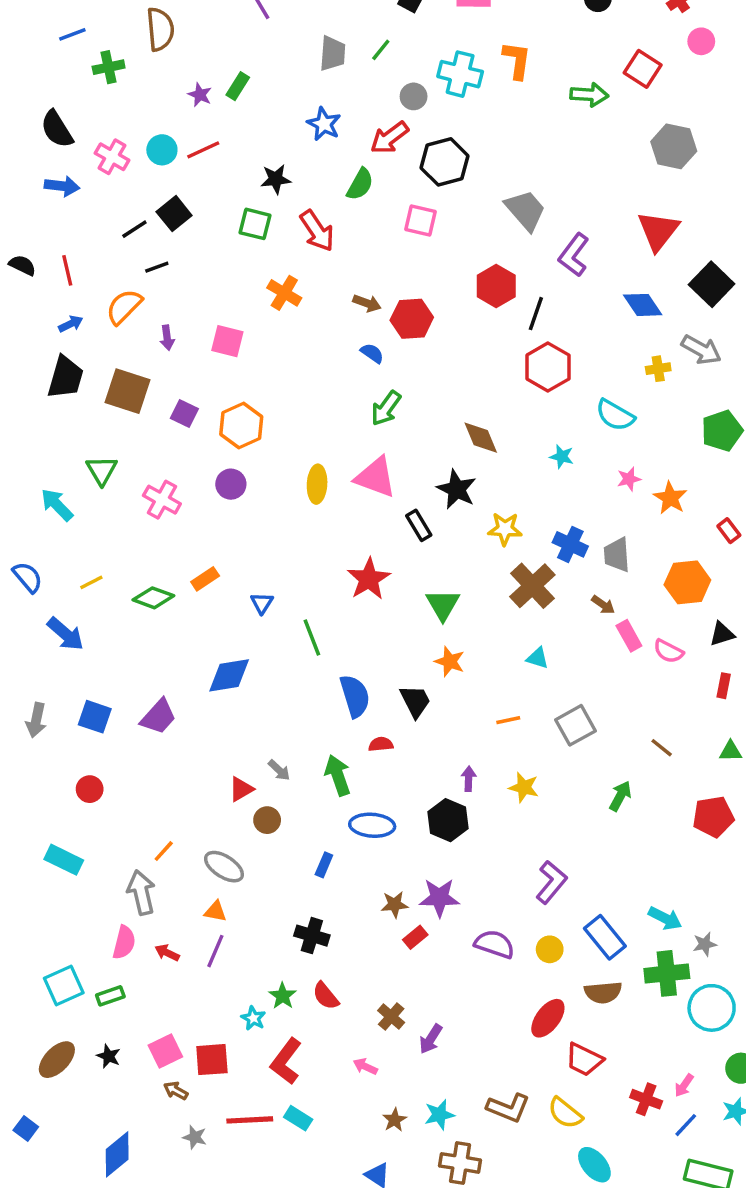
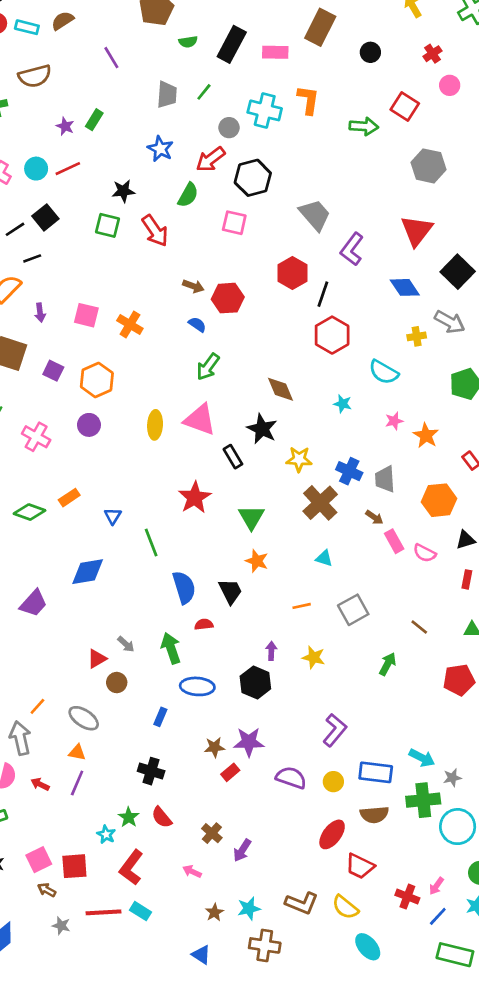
brown semicircle: (160, 29) -> (35, 76), turned 80
orange cross: (284, 293) -> (130, 324), moved
blue rectangle: (605, 937) -> (376, 772), turned -44

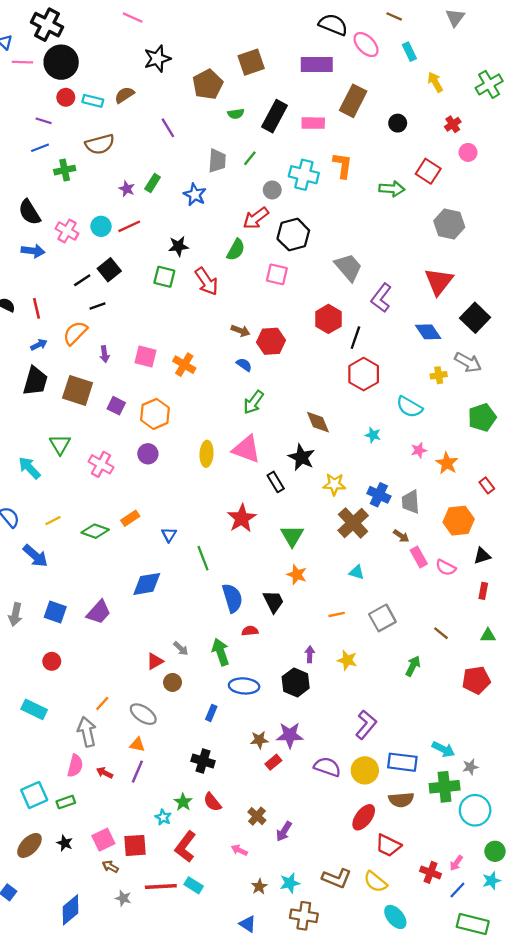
blue star: (160, 149) -> (195, 195), moved
yellow circle: (333, 782) -> (365, 770), size x1.5

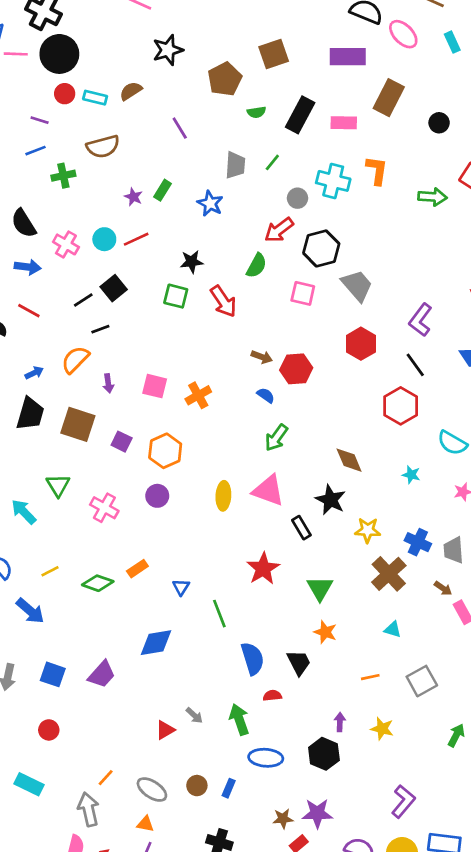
gray trapezoid: (348, 267) -> (357, 285), moved
red line: (36, 308) -> (29, 311), moved, turned -48
black line: (355, 338) -> (415, 365), moved, turned -55
orange cross: (184, 365) -> (198, 395), turned 30
brown circle: (173, 682) -> (197, 786), moved

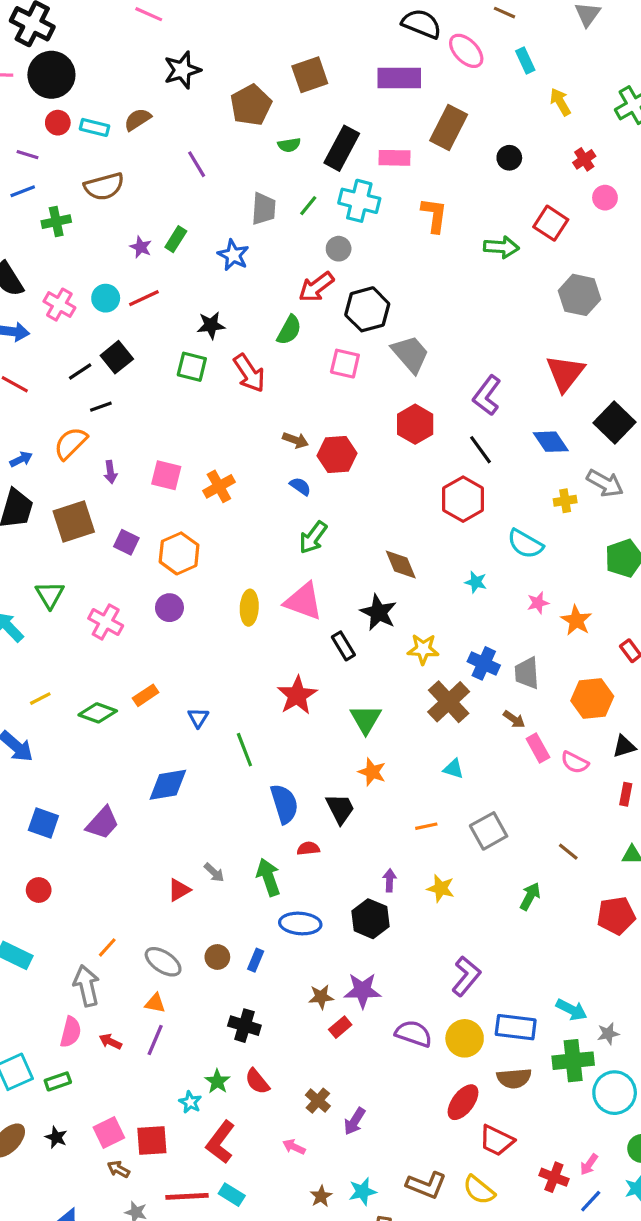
cyan cross: (333, 181) -> (359, 201), moved
brown square: (78, 424) -> (74, 521), turned -36

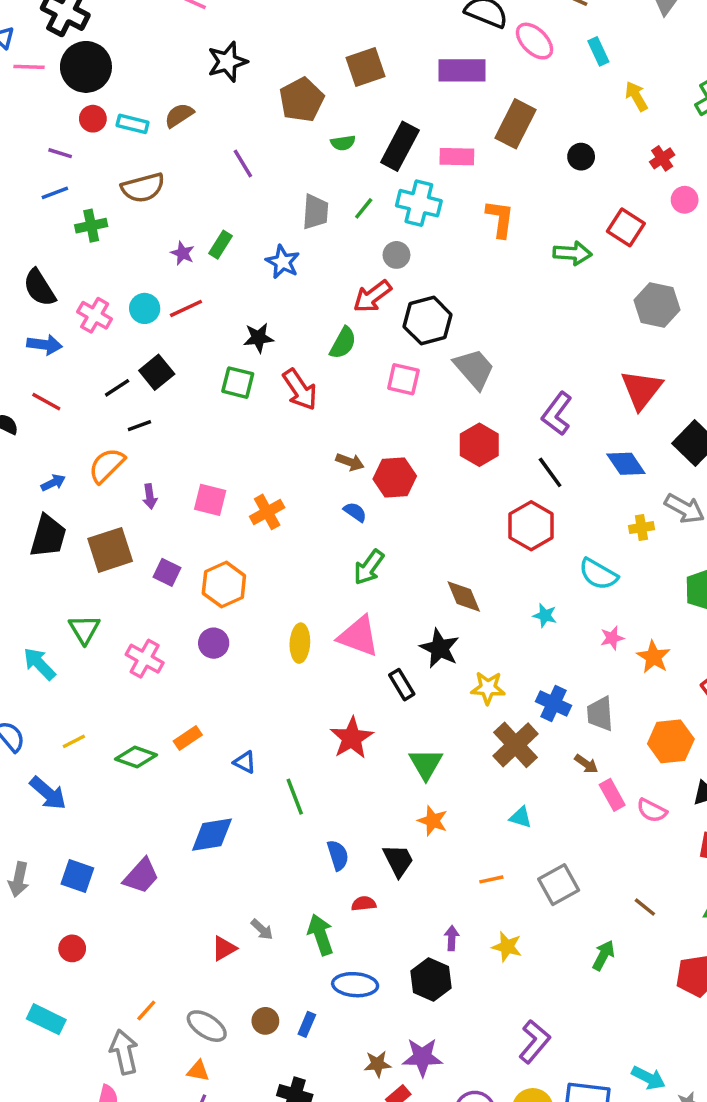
blue triangle: (198, 718) -> (245, 762), turned -35
blue semicircle: (284, 804) -> (338, 855), size x0.7

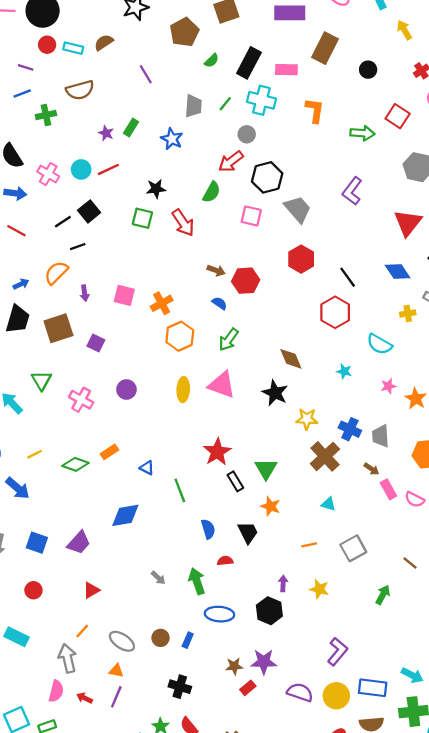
green semicircle: (343, 143) -> (212, 61), turned -35
purple L-shape: (557, 414) -> (352, 191), moved
orange hexagon: (224, 584) -> (180, 336), moved
black rectangle: (402, 685) -> (235, 481), moved
red triangle: (224, 948) -> (91, 590), moved

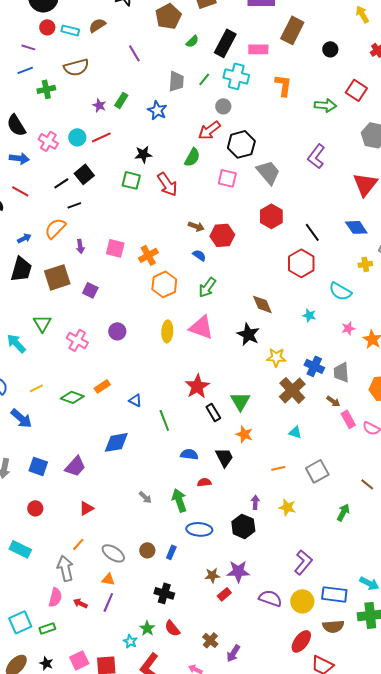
blue semicircle: (208, 529) -> (189, 454), turned -66

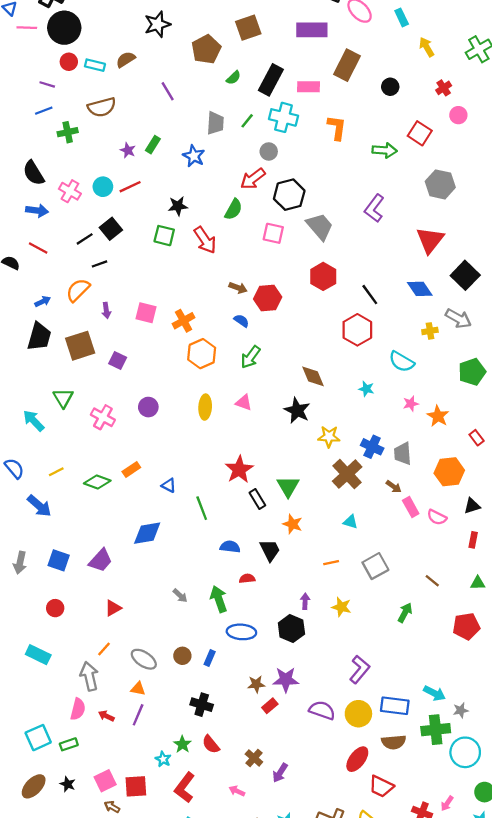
pink triangle: (201, 327) -> (244, 402), size x0.6

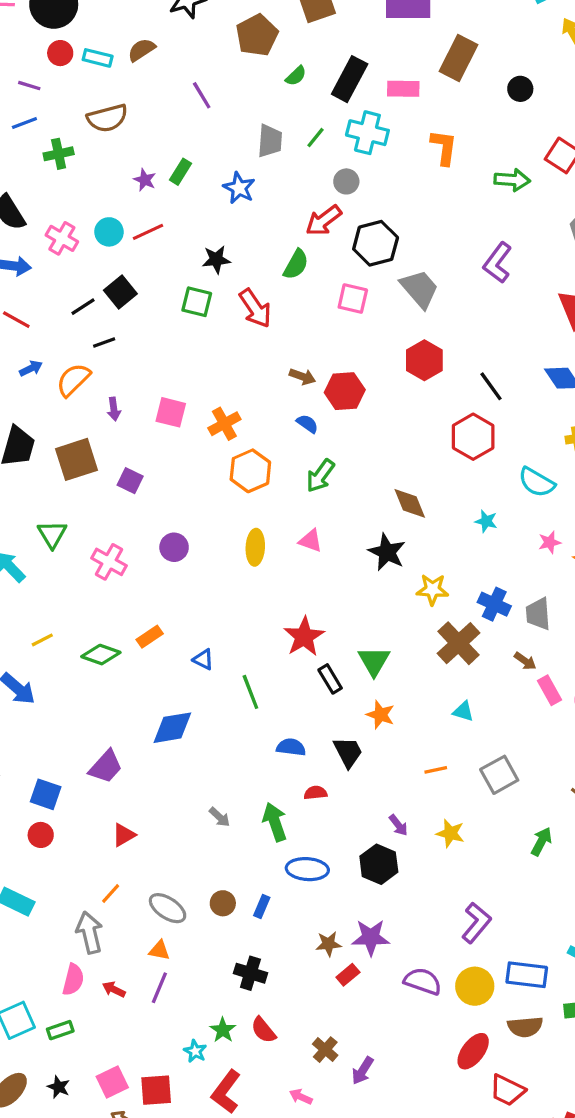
blue arrow: (43, 301) -> (31, 368), moved
blue square: (59, 560) -> (46, 794), moved
purple arrow: (305, 601) -> (398, 825), turned 140

